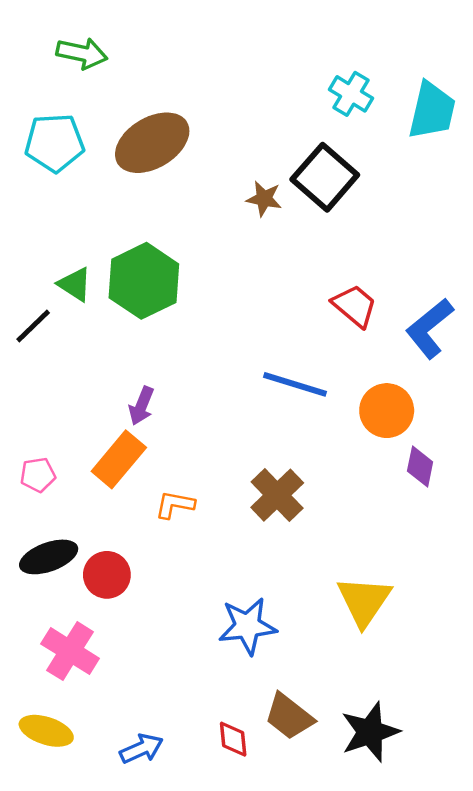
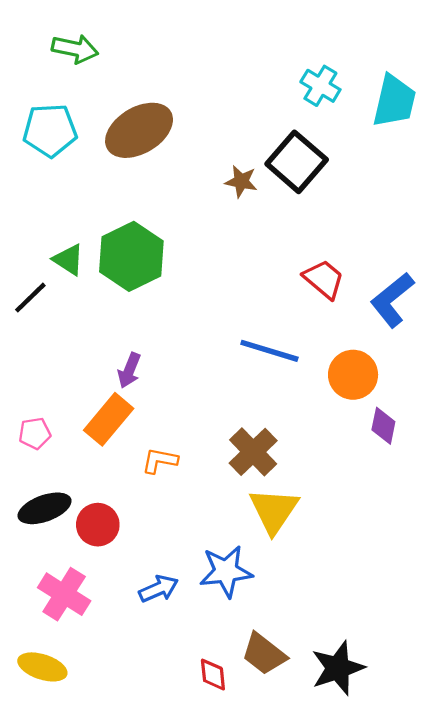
yellow triangle: (364, 601) -> (274, 511), moved
blue arrow: (141, 749) -> (159, 589), moved

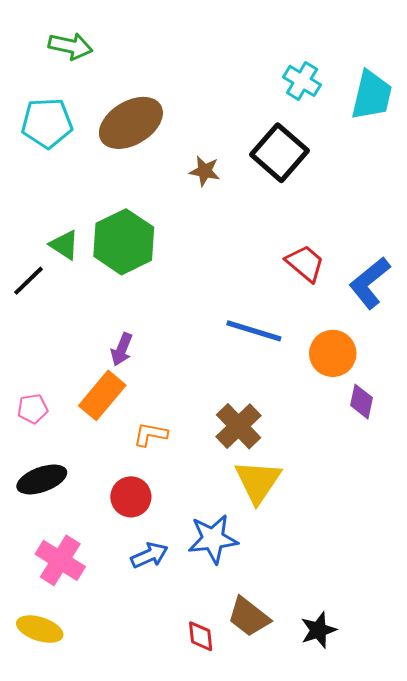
brown star: (241, 181) -> (205, 171), moved
red circle: (98, 525) -> (131, 497), moved
black star: (338, 668) -> (318, 630), size x0.7

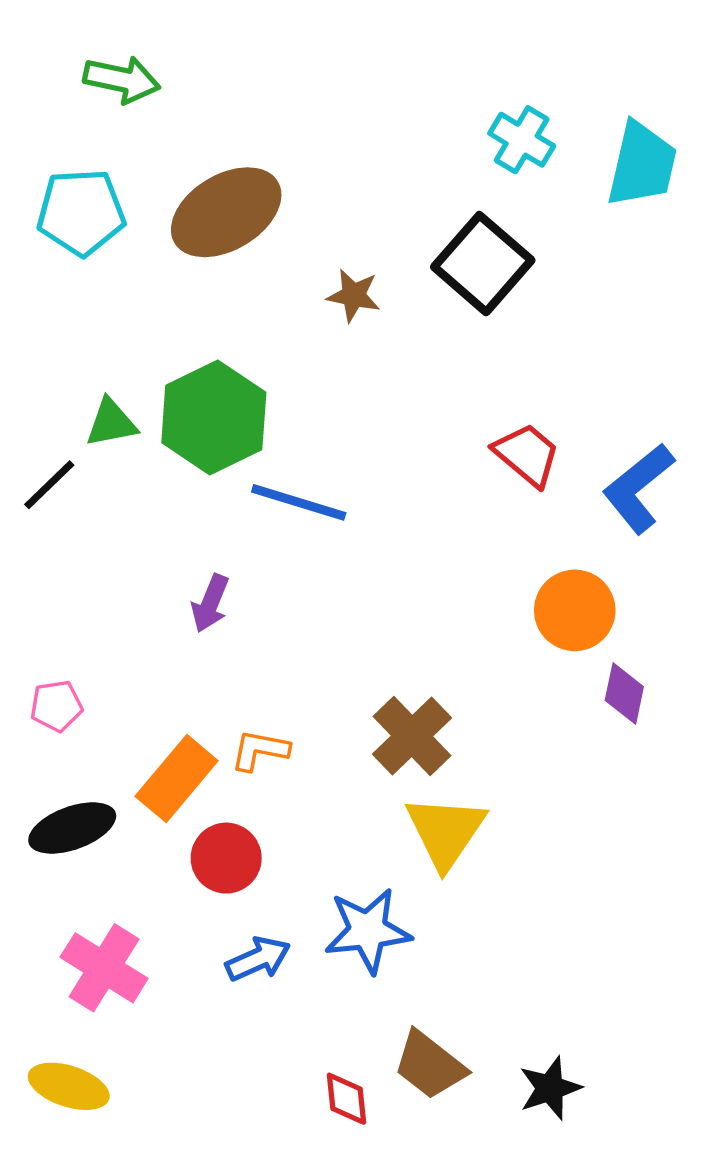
green triangle: (64, 245) -> (111, 423), turned -44
blue line: (254, 331) -> (299, 502), moved
orange rectangle: (102, 395) -> (177, 778), moved

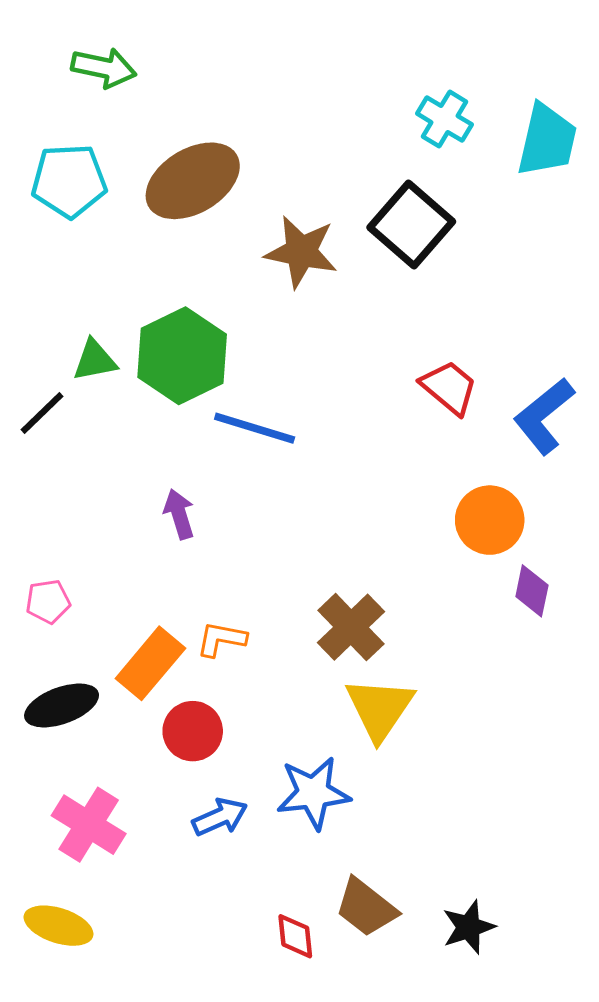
brown star: (354, 295) -> (301, 252), size x1.6
purple arrow: (210, 603) -> (179, 514), turned 141

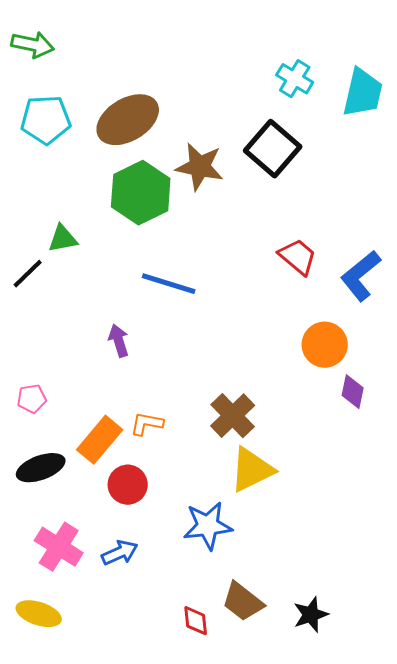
green arrow: (104, 68) -> (33, 45), moved
green hexagon: (182, 356) -> (141, 193), moved
yellow triangle: (380, 709) -> (252, 470), turned 30
blue arrow: (220, 817) -> (120, 553), moved

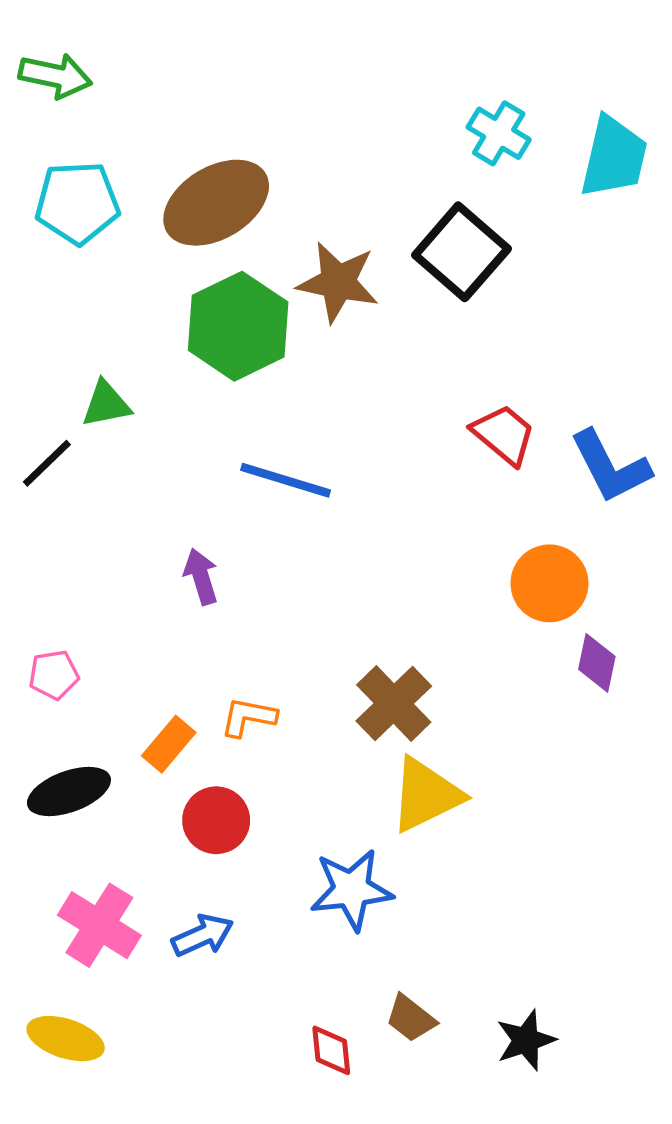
blue L-shape: (361, 276) -> (610, 467), turned -78
orange rectangle: (100, 440) -> (169, 744), size x0.7
brown trapezoid: (243, 602) -> (411, 1018), size x0.7

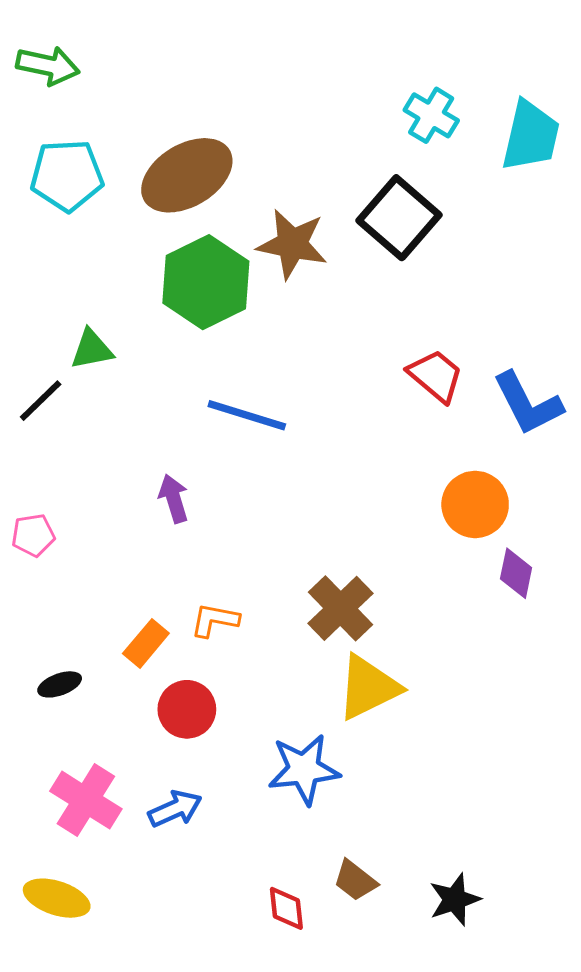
pink pentagon: (54, 675) -> (33, 535), moved
black ellipse: (69, 792) -> (60, 684), size x0.6

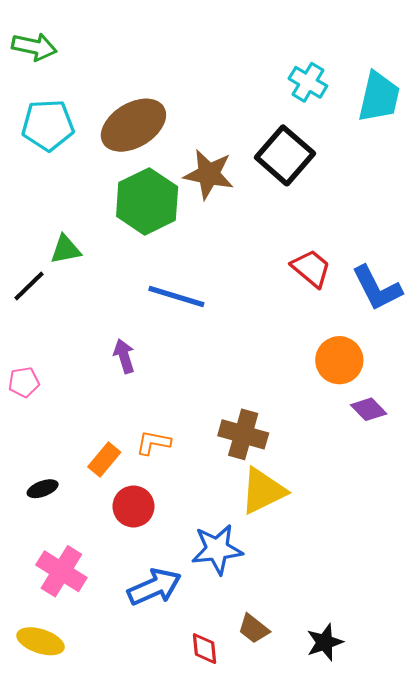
purple diamond: (516, 573) -> (369, 409), turned -56
brown cross: (340, 608) -> (243, 434), turned -30
blue arrow: (175, 809) -> (154, 587), moved, size x1.4

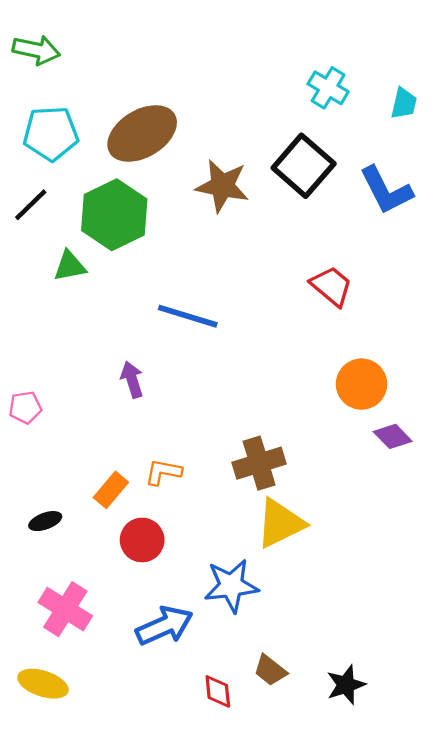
cyan trapezoid: (379, 97) -> (404, 103), size x0.6
green hexagon: (147, 201) -> (114, 215), moved
black line: (29, 286) -> (31, 205), moved
blue L-shape: (377, 288) -> (386, 190), moved
brown cross: (243, 434) -> (259, 463), turned -33

